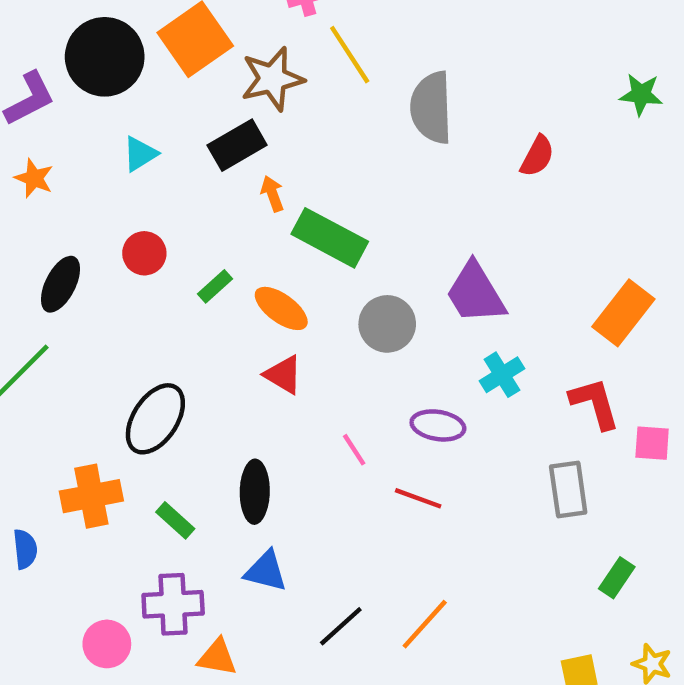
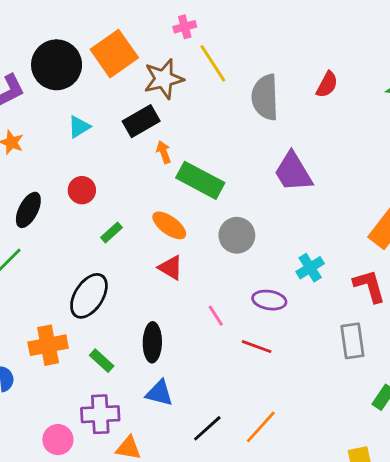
red semicircle: (537, 156) -> (327, 85), moved
green rectangle: (215, 286) -> (111, 232), moved
purple trapezoid: (475, 293) -> (293, 172), moved

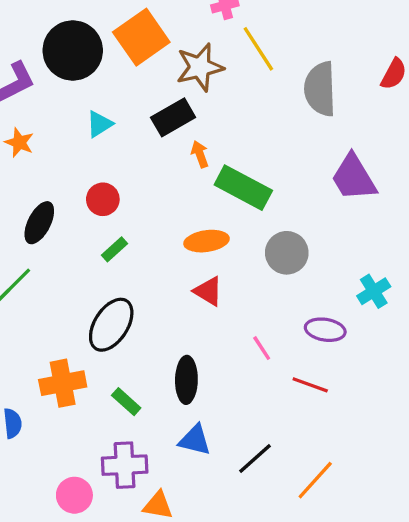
orange ellipse: (169, 225) -> (206, 241), turned -44
green rectangle: (111, 232) -> (115, 249), moved
black line: (207, 428) -> (255, 458), moved

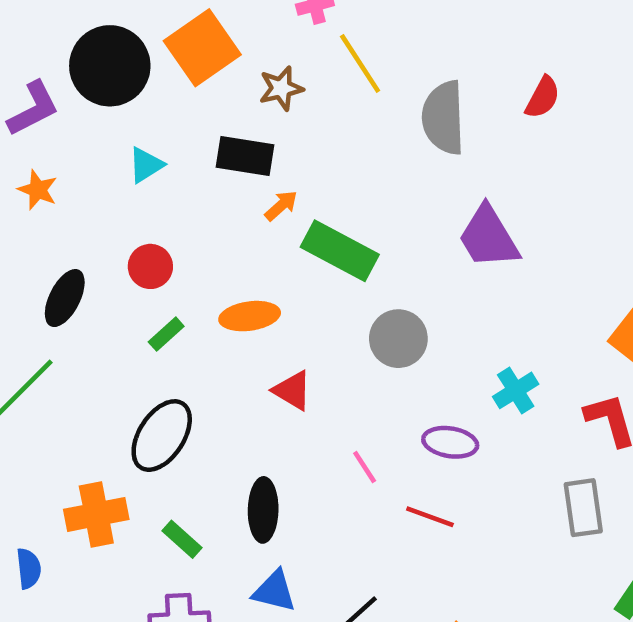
brown star: (200, 67) -> (281, 88), size x0.7
black rectangle: (173, 117) -> (245, 156), turned 39
orange arrow: (200, 154) -> (281, 206), turned 68
orange ellipse: (206, 241) -> (250, 316), moved

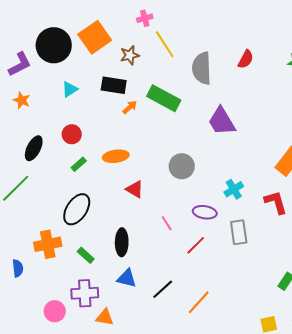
green rectangle: (340, 251) -> (164, 98), moved
gray rectangle: (583, 508) -> (239, 232), moved
red line: (430, 517) -> (196, 245), turned -65

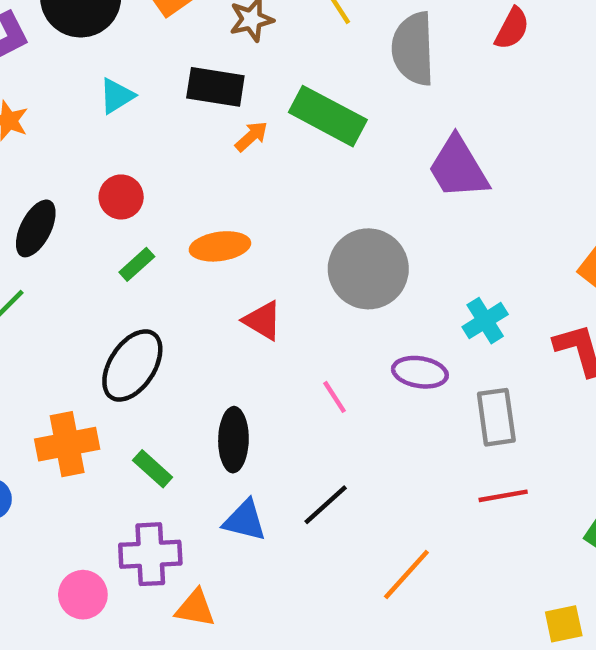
gray circle: (182, 166) -> (368, 269), size x1.4
red line: (196, 245) -> (503, 496), moved, turned 35
black line: (163, 289) -> (326, 505), moved

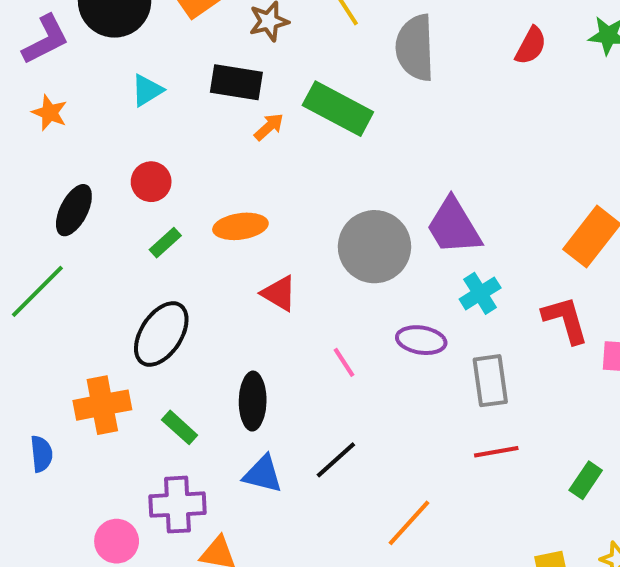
red semicircle: (512, 28) -> (531, 46), moved
purple trapezoid: (458, 168) -> (454, 226), moved

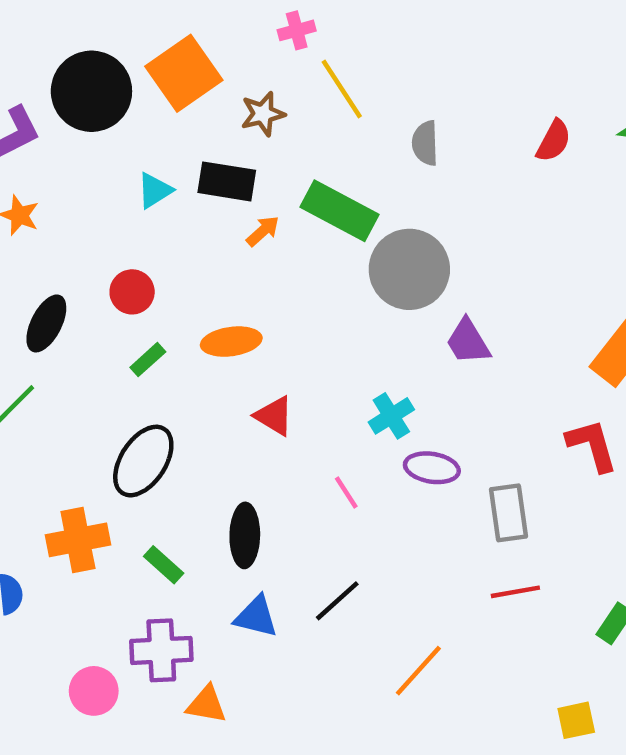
gray semicircle: (415, 48) -> (425, 143), size x0.6
cyan triangle: (147, 90) -> (155, 190), moved
purple trapezoid: (454, 226) -> (468, 342), size x0.7
gray circle: (374, 247) -> (409, 269), moved
cyan cross: (480, 293) -> (391, 416), moved

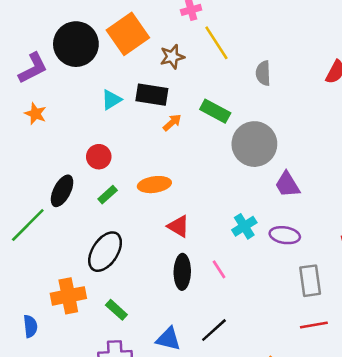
green rectangle: (339, 211) -> (215, 111), size x0.7
black ellipse: (46, 323) -> (62, 191), moved
purple ellipse: (432, 468) -> (285, 235), moved
black ellipse: (245, 535) -> (182, 272), moved

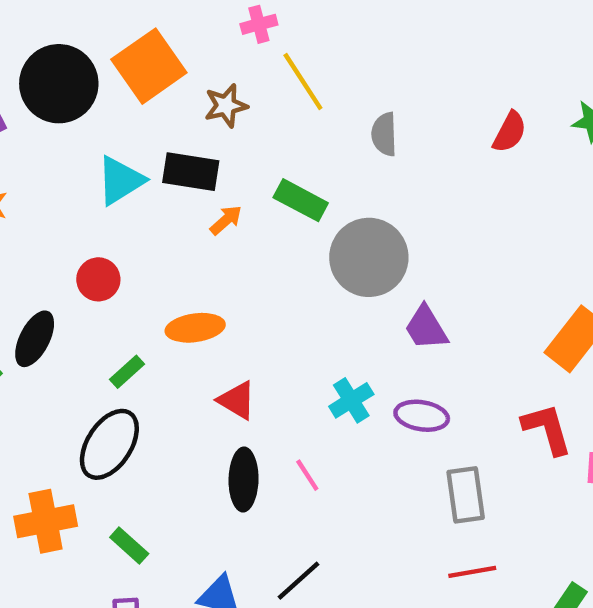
cyan triangle: (111, 100) -> (120, 180), size x1.4
green rectangle: (108, 195) -> (127, 372), moved

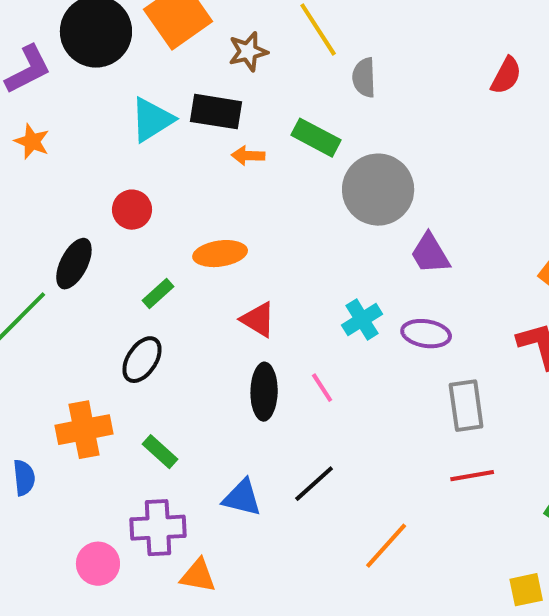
gray semicircle: (384, 134) -> (364, 78), moved
orange arrow: (226, 220) -> (248, 156), turned -136
black ellipse: (109, 444) -> (142, 360), size x0.7

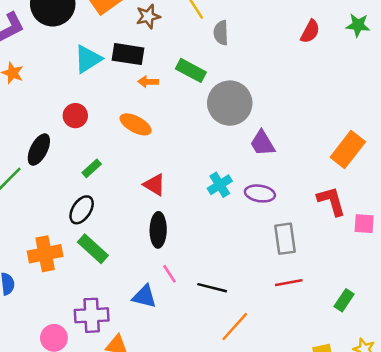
orange ellipse: (220, 254) -> (136, 124), moved, turned 36
pink line: (322, 388) -> (169, 274), moved
green rectangle: (160, 452) -> (93, 249), moved, size x1.4
black line: (314, 484) -> (212, 288), moved, turned 56

